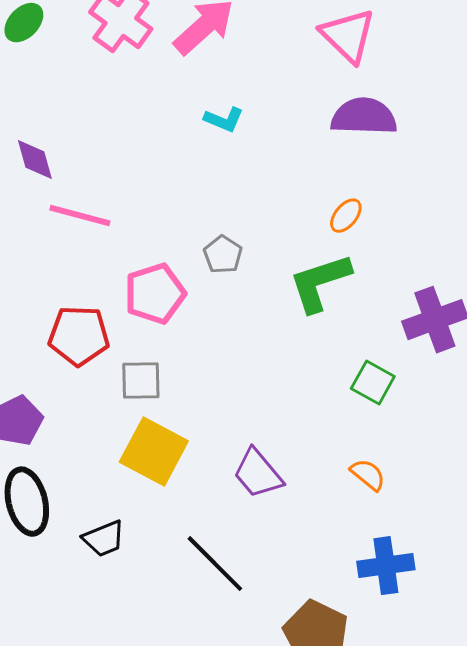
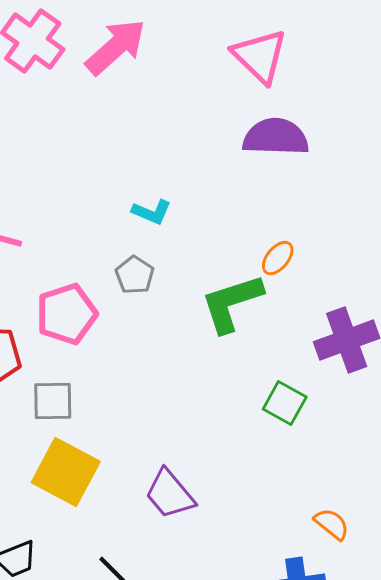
cyan L-shape: (224, 120) -> (152, 212), moved
orange ellipse: (346, 216) -> (278, 258), moved
orange semicircle: (368, 475) -> (332, 524), moved

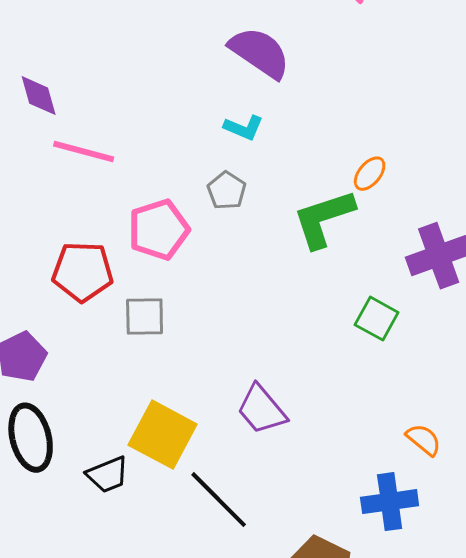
purple semicircle: (276, 137) -> (260, 53), moved, turned 32
yellow square: (66, 472) -> (163, 435), moved

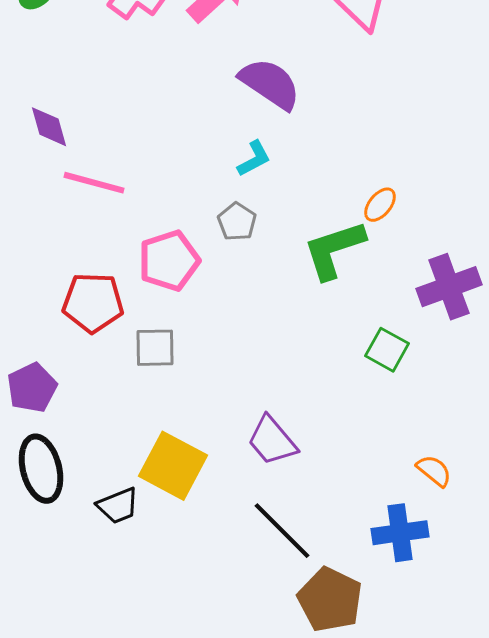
cyan L-shape: (244, 128) -> (254, 159), turned -51
black line: (219, 500) -> (282, 531), moved

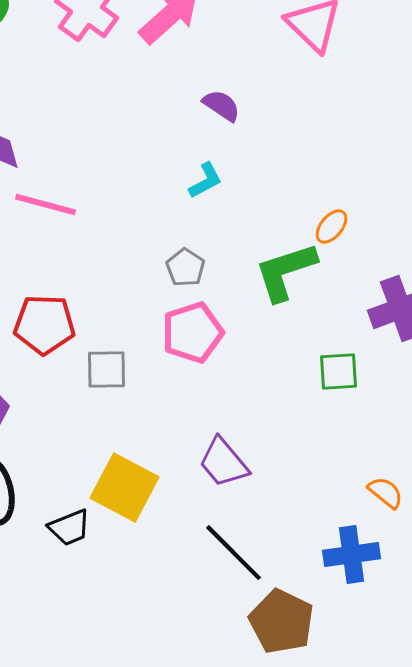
purple semicircle: (270, 84) -> (222, 106), size x0.6
gray pentagon: (237, 222) -> (186, 268), moved
pink pentagon: (169, 261) -> (192, 333), moved
green square: (387, 350) -> (338, 372), turned -33

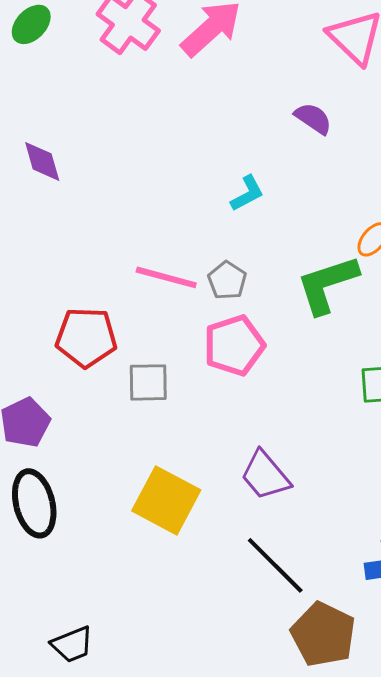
purple semicircle: (222, 106) -> (313, 118), moved
pink line: (46, 205) -> (166, 277), moved
black trapezoid: (70, 528) -> (72, 644), moved

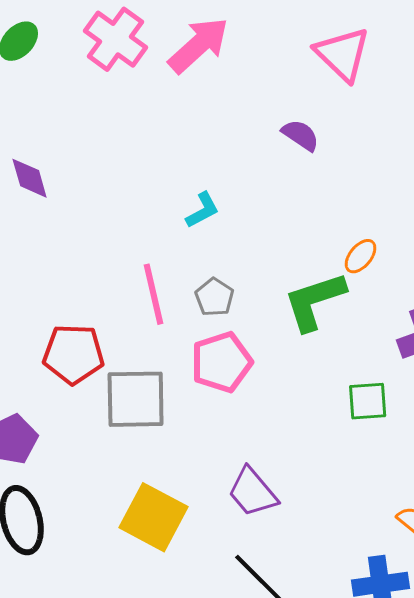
cyan L-shape: (247, 193) -> (203, 210), moved
pink line: (166, 277) -> (154, 294), turned 62
gray square: (148, 382) -> (136, 399), size x1.5

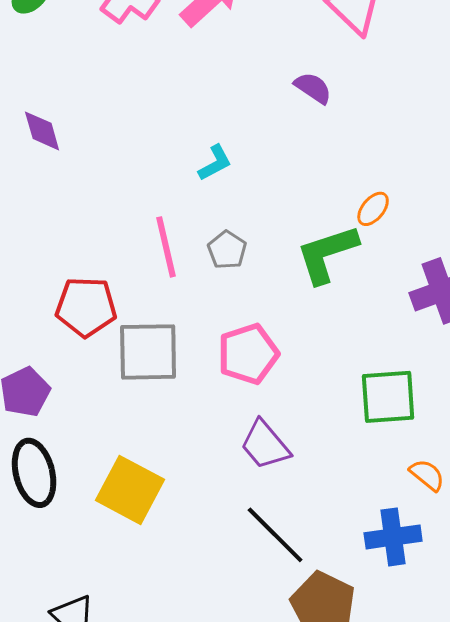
pink pentagon: (222, 362) -> (248, 354), moved
green square: (368, 401) -> (388, 397), moved, size x1.4
yellow square: (154, 517) -> (130, 490), moved

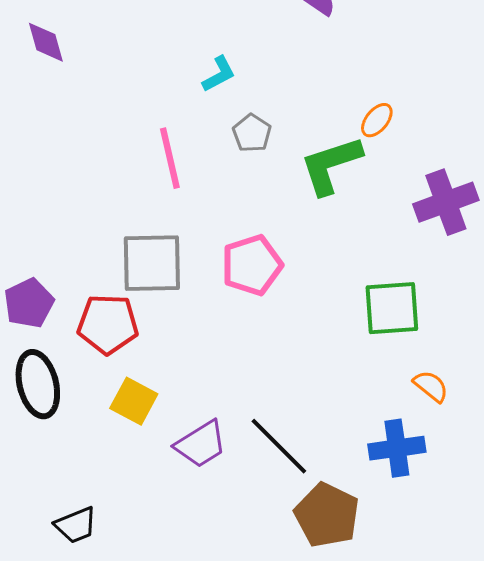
gray pentagon: (227, 250) -> (252, 133), moved
red pentagon: (86, 307) -> (108, 324), moved
purple trapezoid: (265, 445) -> (201, 444), moved, turned -82
yellow square: (130, 490) -> (134, 401), size x0.7

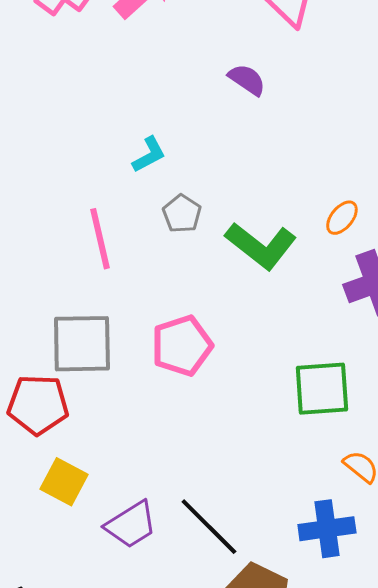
orange ellipse: (377, 120) -> (342, 218), moved
green L-shape: (331, 165) -> (261, 246), turned -124

